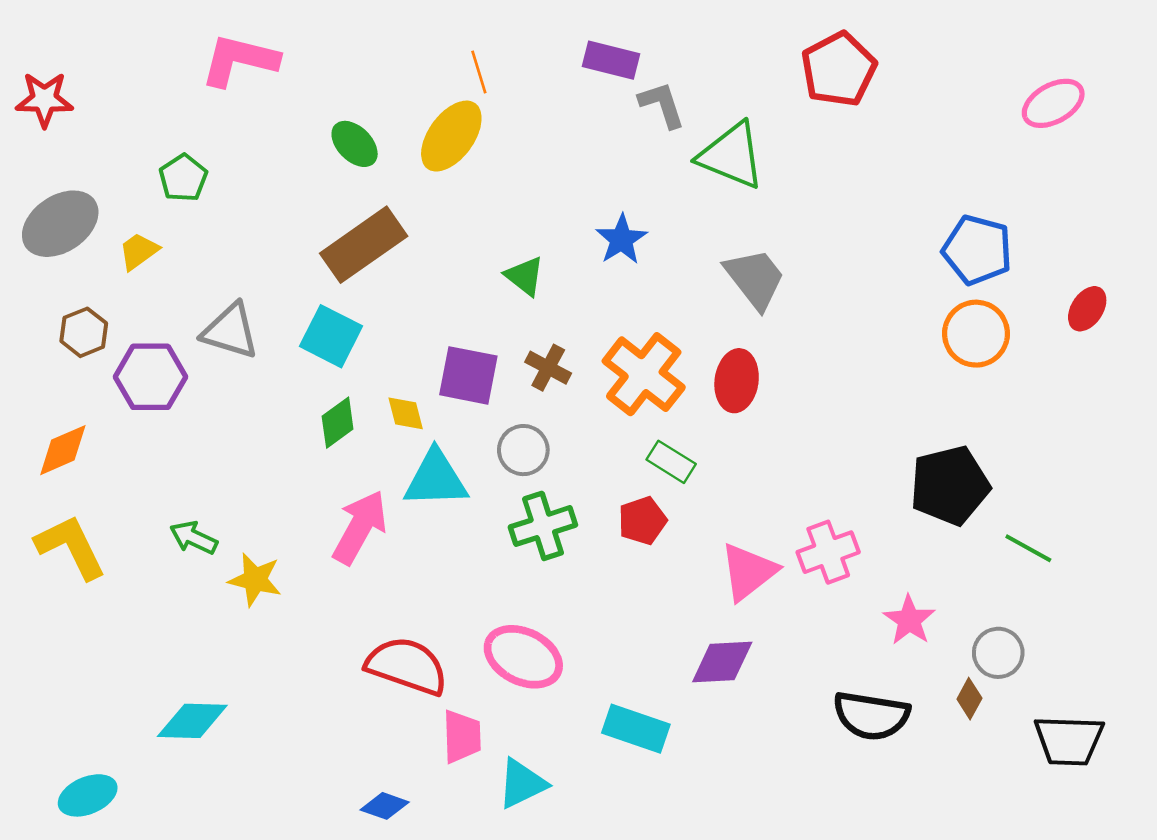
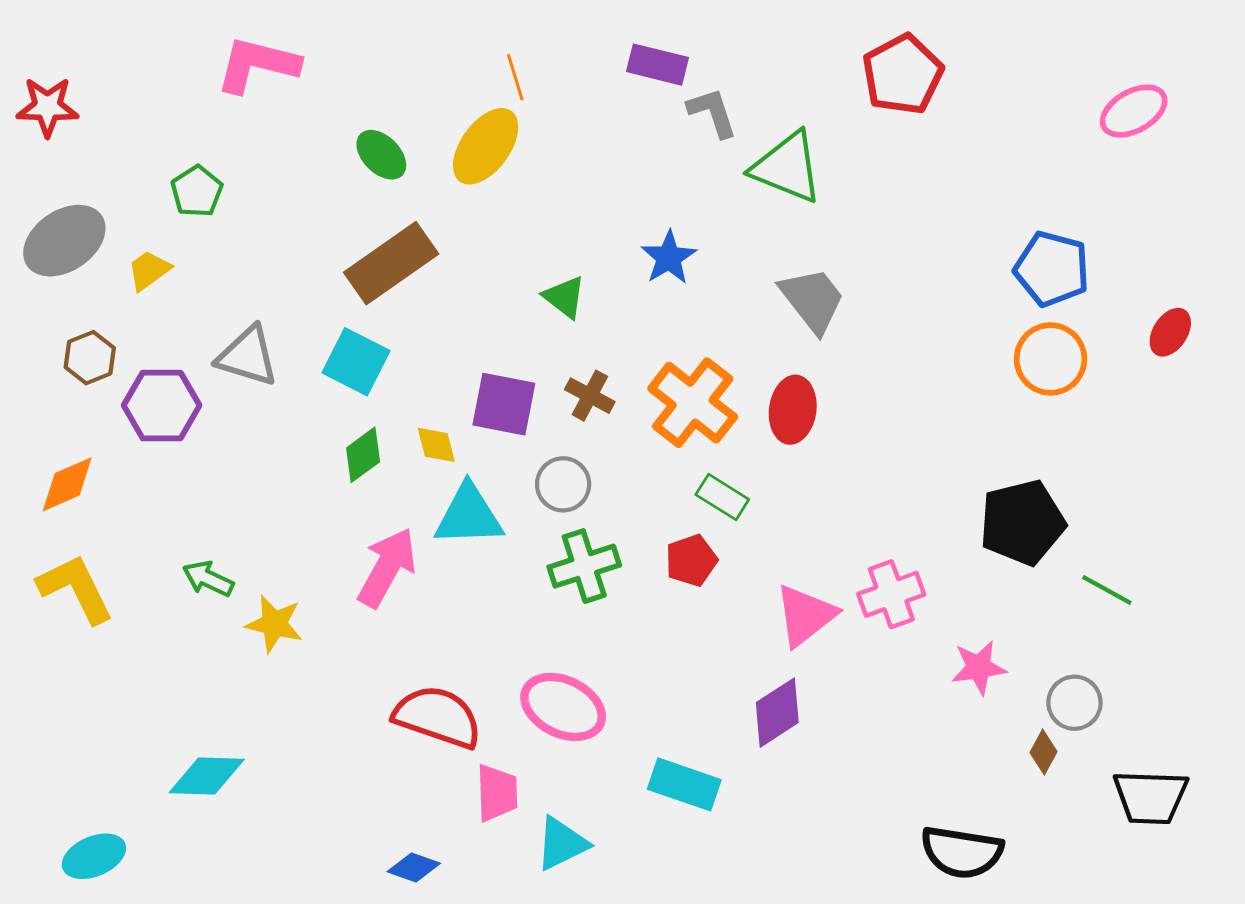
pink star: (909, 620) -> (979, 668), turned 30
purple diamond: (722, 662) -> (777, 713), turned -30
black semicircle: (871, 716) -> (962, 852), moved

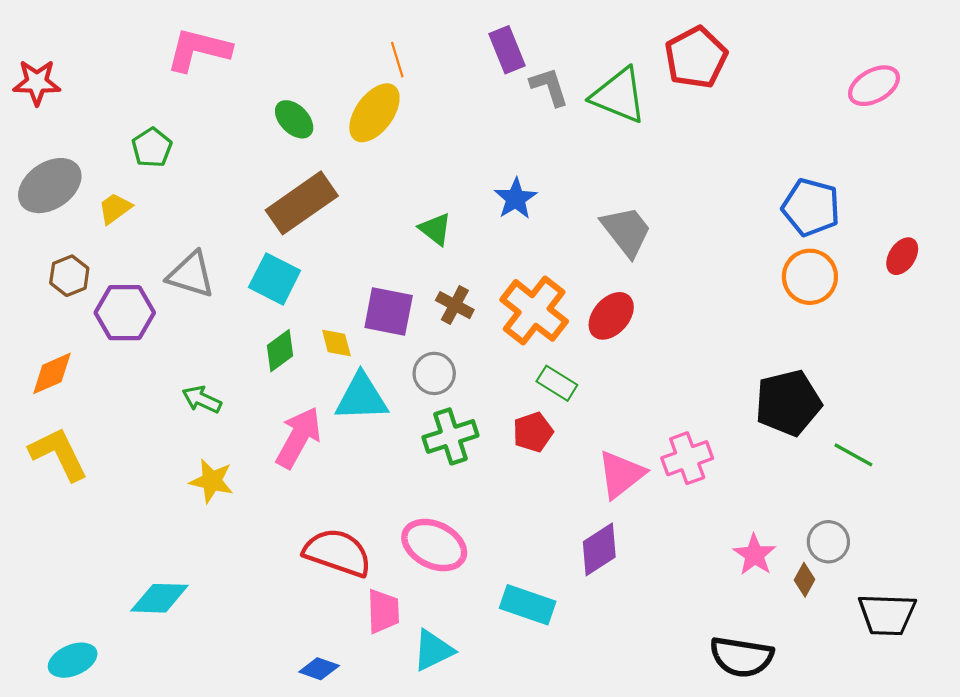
purple rectangle: (657, 65) -> (507, 50), turned 54
green triangle: (787, 167) -> (619, 95), moved
red ellipse: (793, 410) -> (611, 316), turned 33
green arrow: (208, 579) -> (202, 400), moved
pink star: (979, 668) -> (755, 555), moved, turned -30

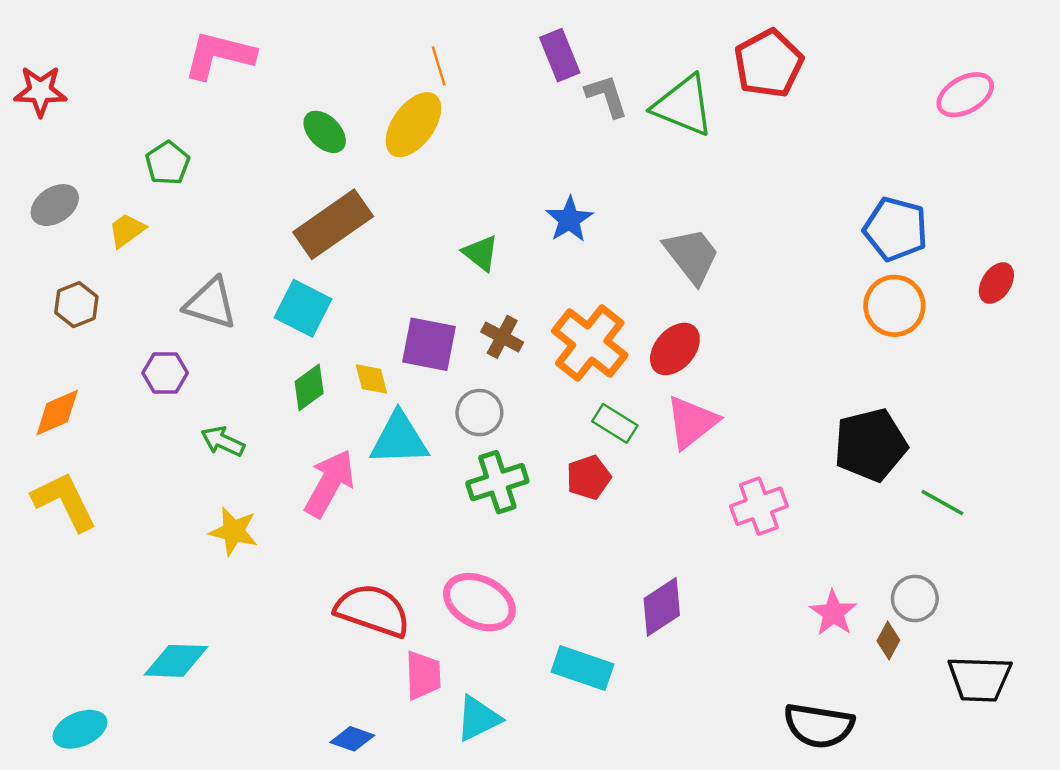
gray ellipse: (50, 186) -> (55, 205), size x0.7
purple hexagon: (125, 313) -> (165, 373), moved, size x0.7
pink triangle: (621, 474) -> (692, 422), moved

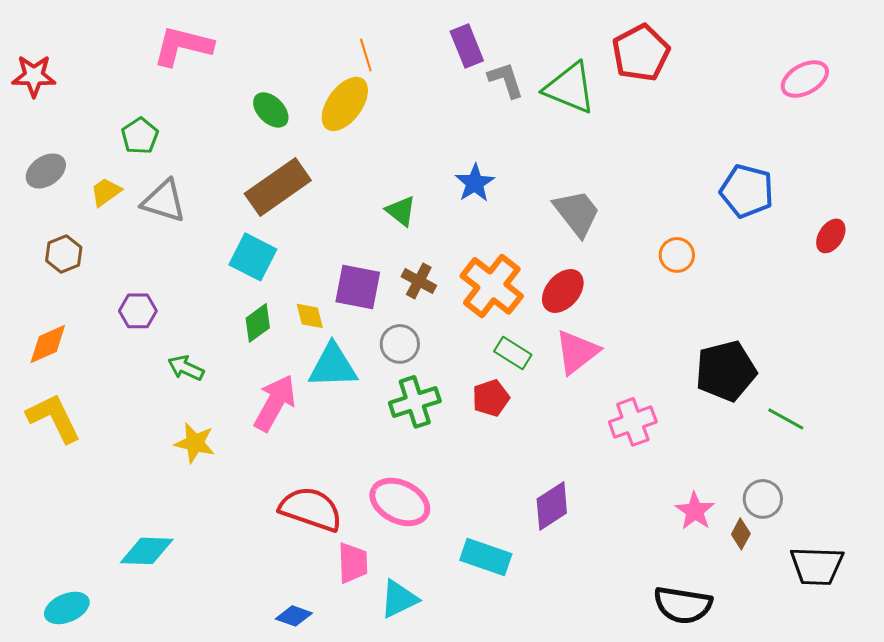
gray triangle: (211, 303) -> (164, 201), moved
orange circle: (894, 306) -> (677, 255), moved, size x0.7

